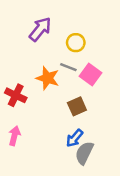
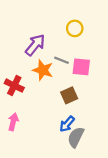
purple arrow: (40, 29) -> (35, 45), moved
yellow circle: (76, 43) -> (75, 28), moved
pink square: (90, 74) -> (81, 67), turned -30

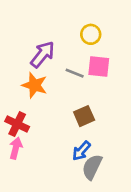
pink square: (81, 67) -> (99, 66), moved
orange star: (43, 70) -> (34, 85), moved
red cross: (14, 86) -> (17, 124), moved

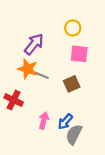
gray line: (75, 73) -> (42, 75), moved
brown square: (84, 116) -> (72, 84), moved
pink arrow: (16, 148) -> (44, 120), moved

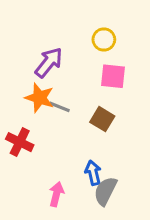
brown square: (72, 84) -> (102, 119), turned -35
pink arrow: (44, 120) -> (56, 194), moved
blue arrow: (65, 122) -> (93, 173), turned 126

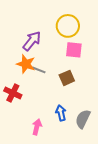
yellow circle: (104, 39) -> (68, 26), size x1.5
brown square: (102, 119) -> (67, 78), turned 35
gray semicircle: (105, 191) -> (83, 119), moved

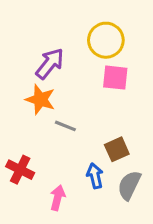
gray line: (39, 70) -> (65, 126), moved
brown square: (67, 78) -> (117, 149), moved
red cross: (13, 93) -> (20, 170), moved

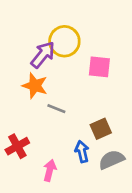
yellow circle: (106, 40) -> (64, 41), moved
red cross: (20, 170) -> (17, 146), turned 35
gray semicircle: (129, 185) -> (112, 160), turned 40

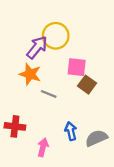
pink square: (99, 67) -> (77, 67), moved
brown square: (101, 129) -> (87, 85), moved, turned -30
red cross: (17, 146) -> (15, 126), turned 36

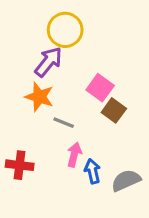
yellow circle: (56, 36) -> (65, 30), moved
pink square: (77, 67) -> (100, 88), turned 30
pink arrow: (43, 147) -> (74, 155), moved

